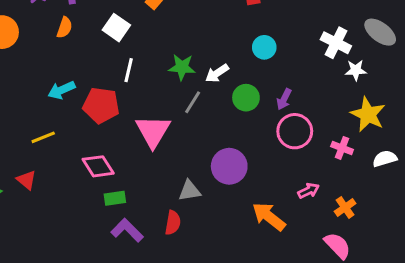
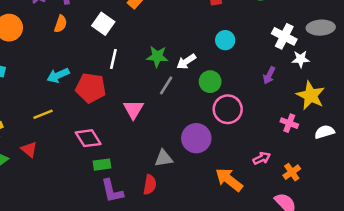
gray ellipse: (380, 32) -> (321, 28), turned -40
purple arrow: (284, 99) -> (269, 75), moved
pink triangle: (153, 131) -> (133, 109), size x0.7
pink circle: (295, 131) -> (228, 109), moved
purple L-shape: (127, 230) -> (112, 191), turned -148

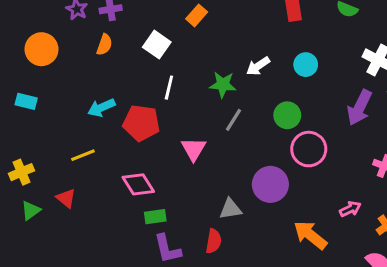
white arrow: (186, 62) -> (258, 66), moved
purple arrow: (269, 75) -> (359, 108), size x1.6

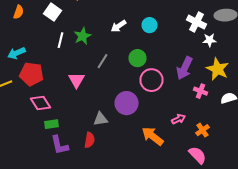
green star: (223, 85) -> (82, 36), moved, turned -30
purple arrow: (359, 108) -> (184, 68), moved
red pentagon: (141, 123) -> (32, 74), moved

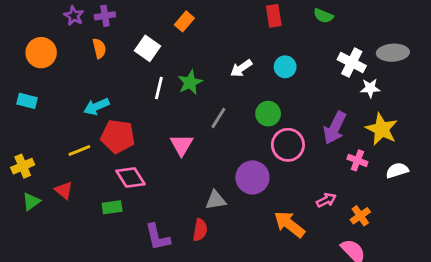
orange semicircle: (18, 12) -> (99, 48), turned -32
green rectangle: (52, 124) -> (112, 207), moved

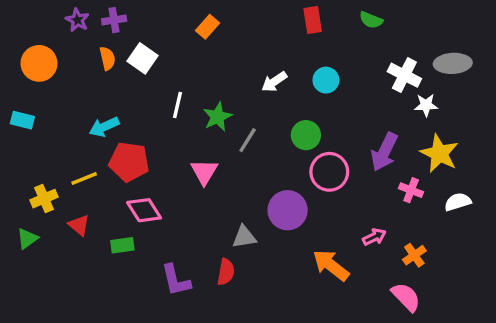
white square: (148, 48) -> (142, 58), moved
green star: (190, 82) -> (218, 117), moved
yellow cross: (23, 166) -> (44, 199), moved
red triangle: (64, 190) -> (79, 225), moved

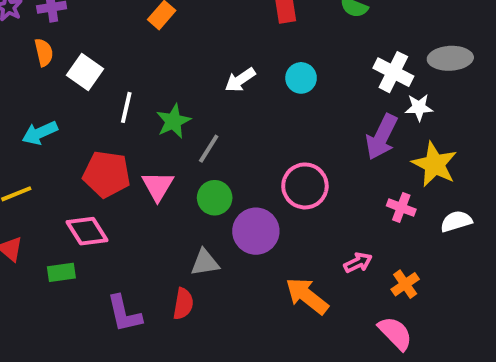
white square: (142, 58) -> (85, 72), moved
green circle: (306, 135) -> (215, 198), moved
purple arrow: (384, 152) -> (382, 137), moved
red pentagon: (129, 162) -> (107, 174), moved

